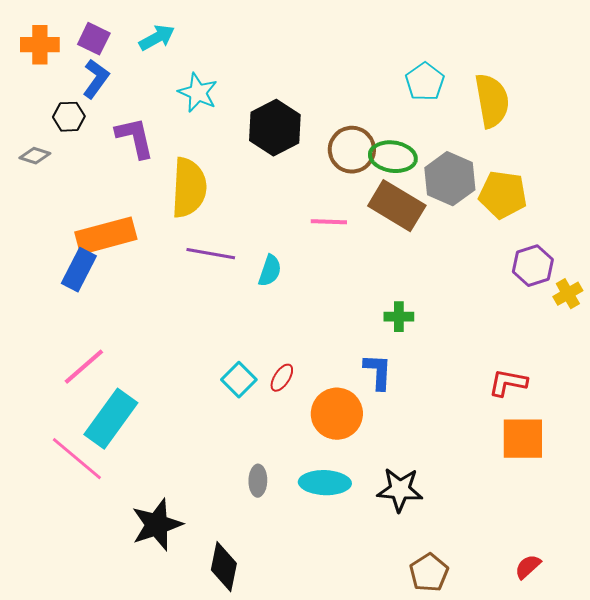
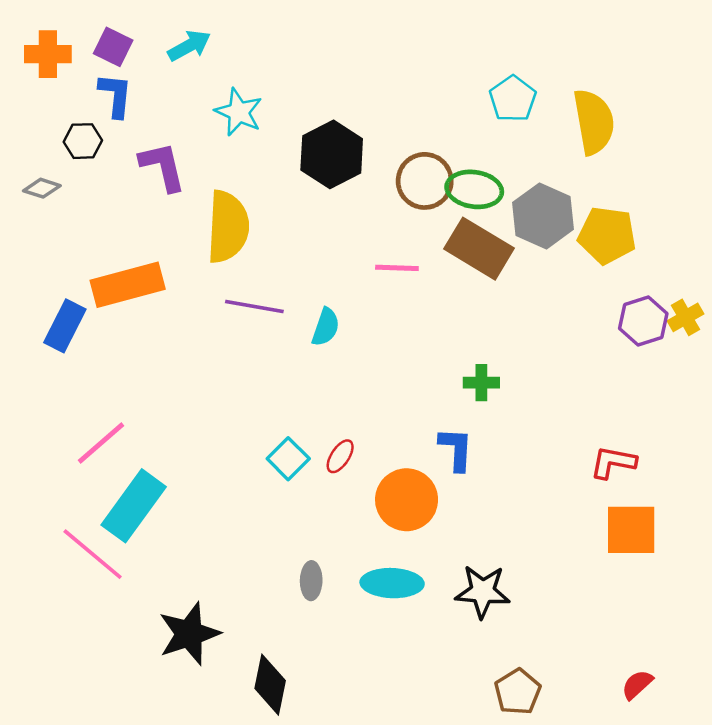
blue L-shape: (96, 79) -> (116, 95), turned -30
blue rectangle: (79, 270) -> (65, 326), moved
yellow cross: (568, 294) -> (686, 317), moved

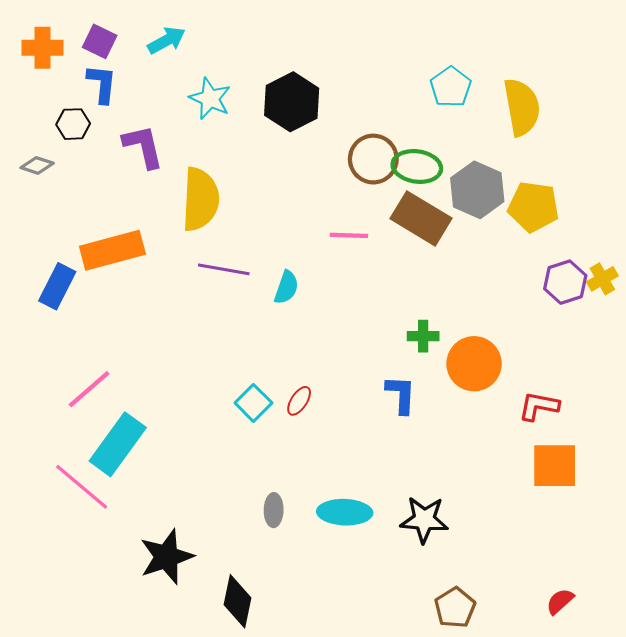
black hexagon: (332, 154) -> (292, 102), moved
orange circle: (407, 500) -> (474, 364), moved

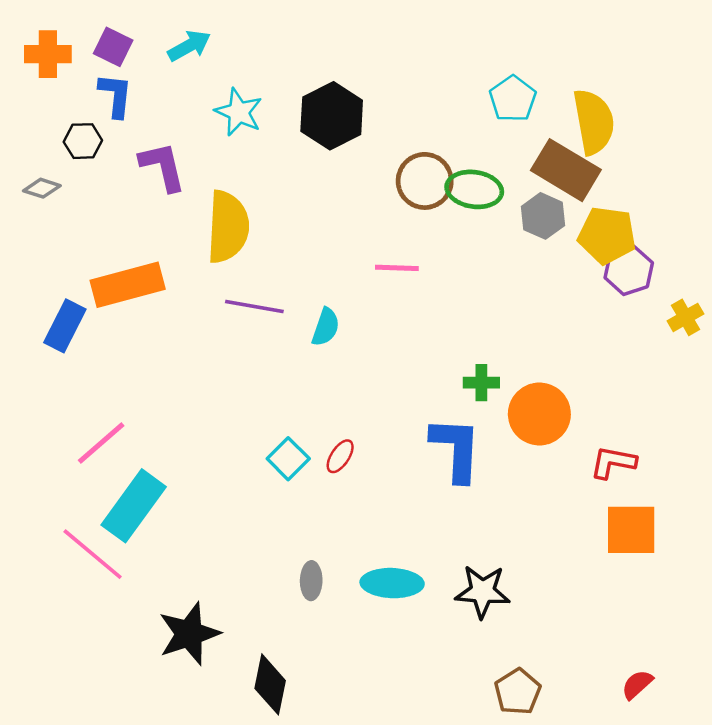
gray hexagon: (477, 190) -> (543, 216), size x0.7
brown rectangle: (421, 218) -> (566, 170), moved
purple hexagon: (565, 282) -> (629, 270), moved
blue L-shape: (401, 394) -> (456, 449), size x1.5

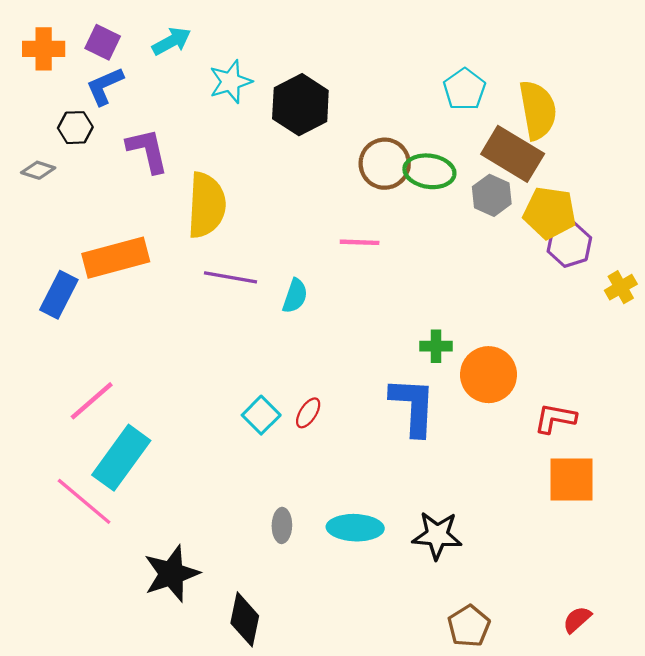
blue L-shape: (116, 95) -> (105, 86), turned -120
cyan star: (239, 112) -> (231, 82), moved, turned 30

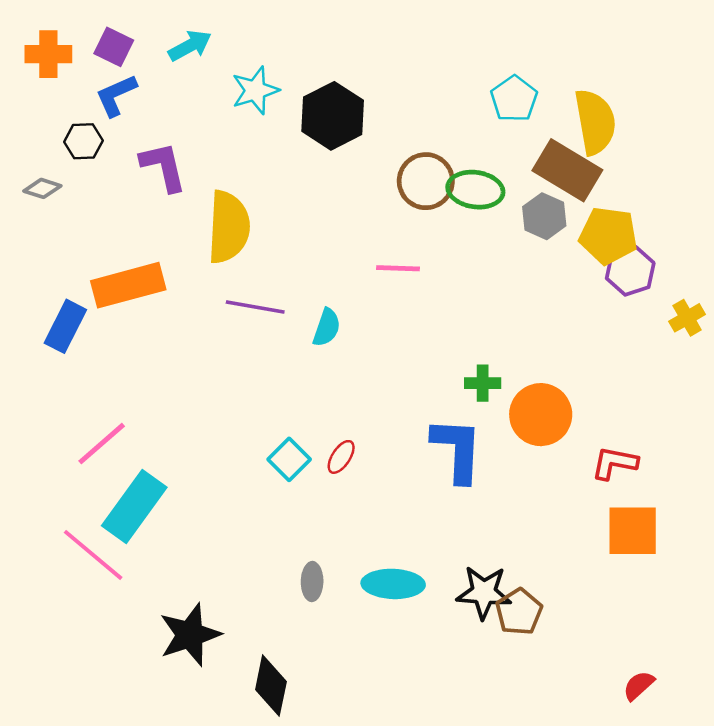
brown pentagon: (469, 626) -> (519, 612), moved

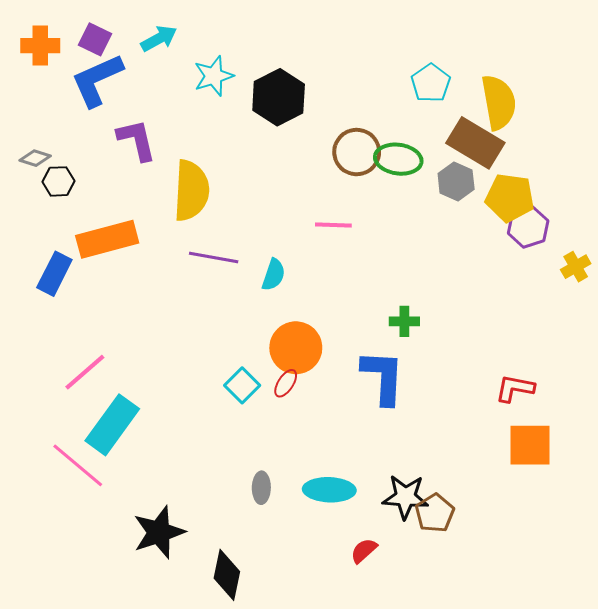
blue L-shape: (116, 95) -> (97, 80), size x1.5
black hexagon: (83, 141) -> (58, 181), moved
orange circle: (541, 415) -> (296, 348), moved
red semicircle: (639, 686) -> (364, 551), moved

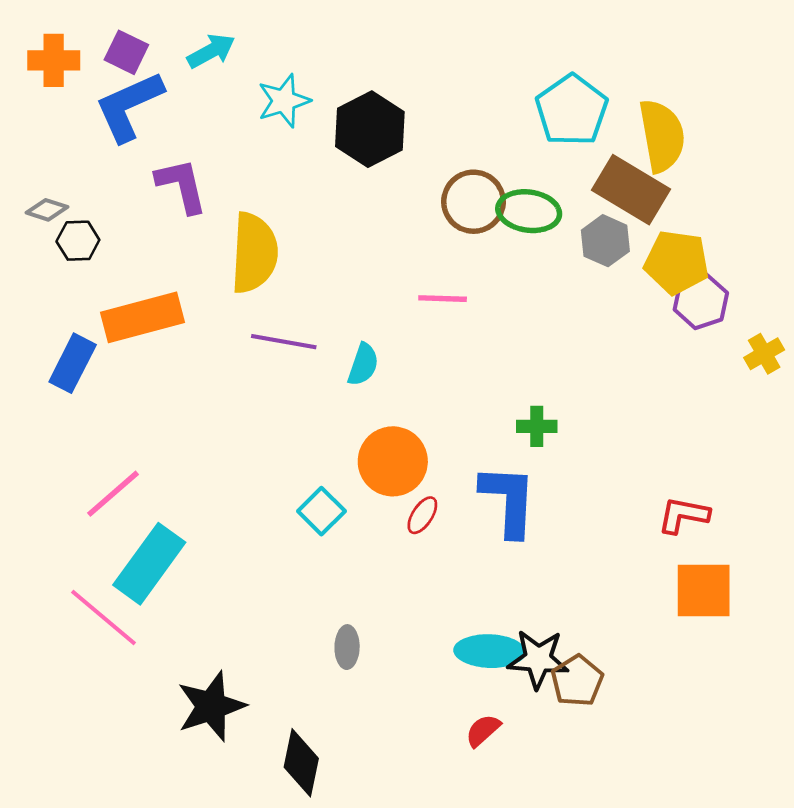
cyan pentagon: (431, 83) -> (572, 110), size x1.4
red ellipse: (286, 383) -> (422, 515), moved
cyan ellipse: (329, 490) -> (490, 651), moved

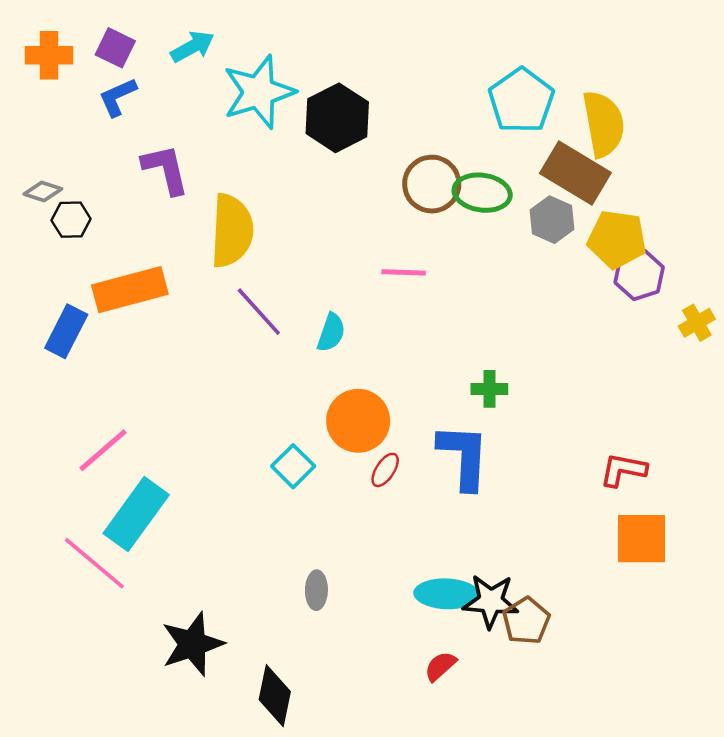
cyan star: (284, 101) -> (259, 92), size x1.5
blue L-shape: (129, 106) -> (118, 97), size x0.6
purple line: (284, 342) -> (259, 312), turned 38

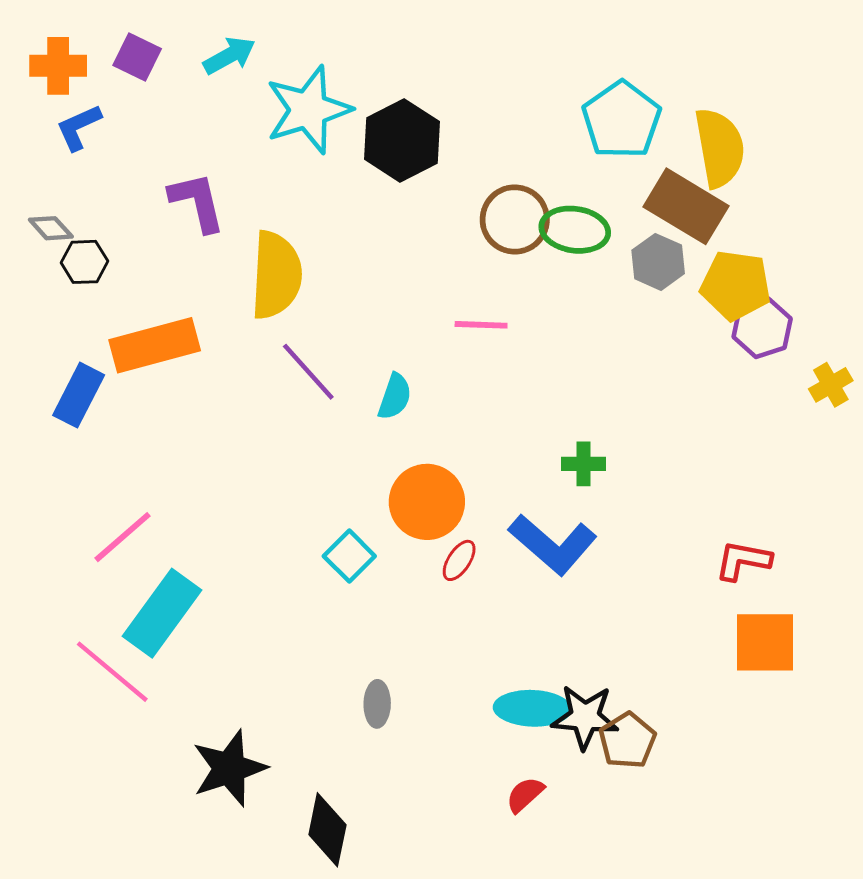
blue L-shape: (118, 97) -> (79, 127), moved
gray diamond: (43, 191) -> (51, 228), turned 30
blue L-shape: (464, 456) -> (553, 544), turned 128

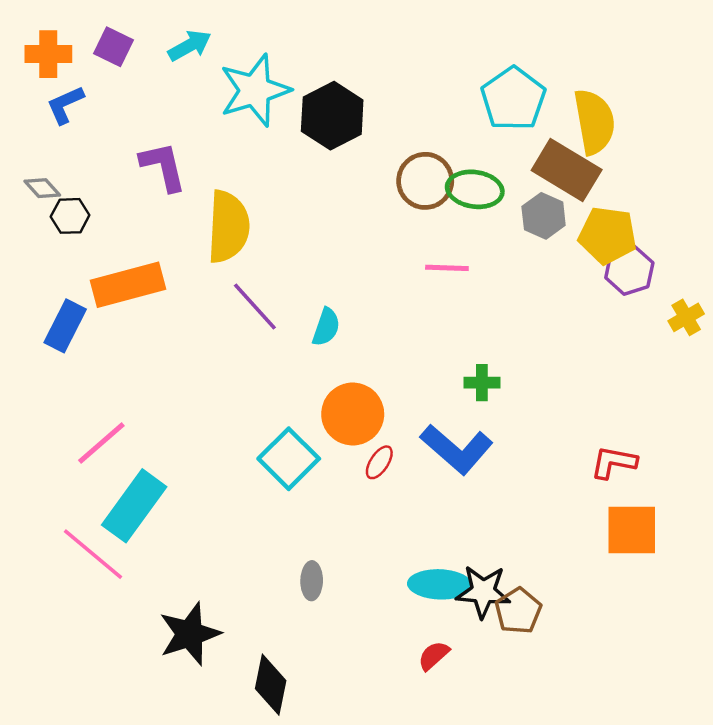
pink line: (481, 325) -> (447, 268), moved
cyan square: (349, 556) -> (289, 459), size x1.4

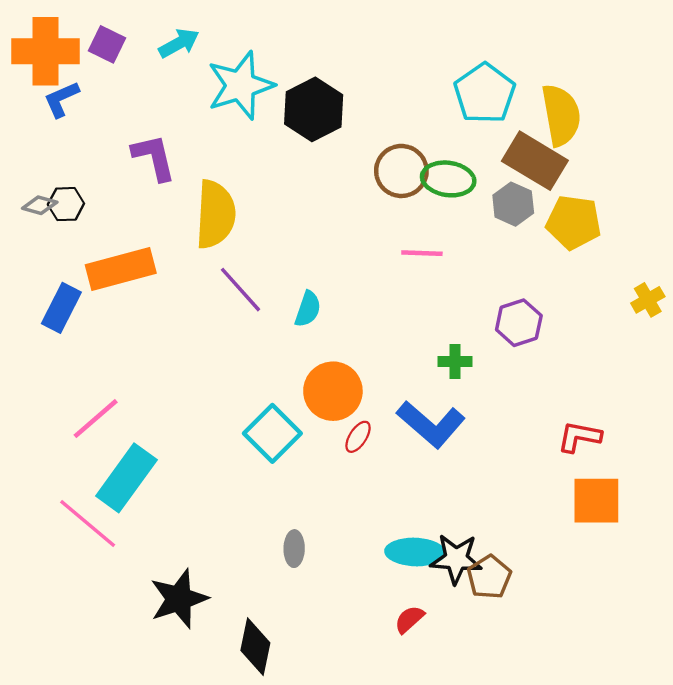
orange cross: (48, 54) -> (45, 51), size x1.5
gray diamond: (42, 188) -> (40, 205), moved, turned -32
purple hexagon: (629, 270) -> (519, 323), moved

